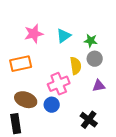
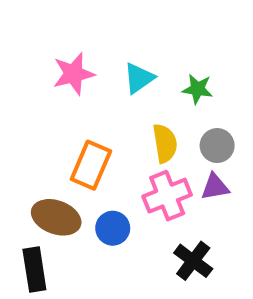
gray circle: (95, 59) -> (217, 146), moved
orange rectangle: (21, 64) -> (91, 165), moved, turned -55
pink cross: (59, 84) -> (167, 196), moved

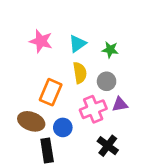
pink star: (74, 74) -> (41, 41), turned 30
yellow semicircle: (165, 143) -> (80, 73), moved
gray circle: (217, 146) -> (107, 81), moved
black rectangle: (34, 270) -> (47, 151), moved

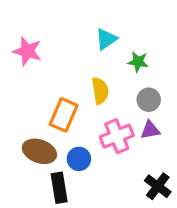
pink star: (41, 41) -> (27, 51), moved
cyan triangle: (77, 44) -> (106, 39), moved
gray circle: (107, 81) -> (149, 100), moved
black cross: (108, 146) -> (158, 186), moved

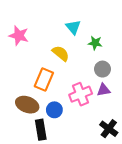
cyan triangle: (106, 39) -> (73, 27), turned -35
yellow semicircle: (100, 91) -> (61, 53), moved, turned -42

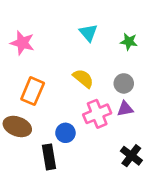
green star: (95, 43) -> (129, 42), moved
yellow semicircle: (61, 53) -> (83, 78), moved
orange rectangle: (44, 80) -> (33, 91), moved
brown ellipse: (27, 105) -> (17, 127), moved

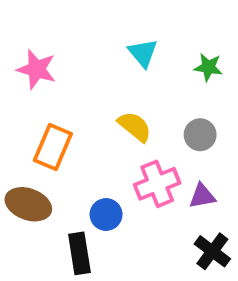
purple triangle: (125, 109) -> (202, 196), moved

